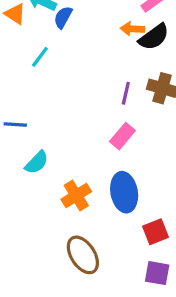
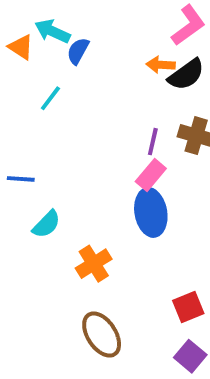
pink rectangle: (122, 136) -> (151, 175), moved
blue ellipse: (124, 192) -> (151, 212), moved
purple square: (157, 273) -> (190, 356), turned 30

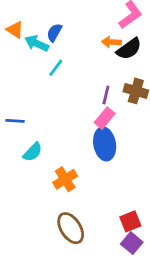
cyan arrow: (52, 31) -> (37, 43), moved
cyan line: (50, 98) -> (56, 68), moved
red square: (188, 307) -> (130, 221), moved

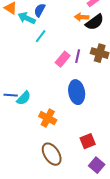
pink rectangle: (105, 118) -> (63, 59), moved
blue line: (15, 121) -> (11, 95), moved
orange cross: (65, 179) -> (48, 118), turned -30
red square: (130, 221) -> (88, 141), moved

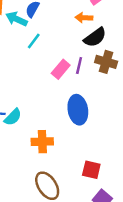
black semicircle: (95, 22) -> (95, 37), moved
orange cross: (48, 118) -> (42, 142), turned -30
red square: (88, 141) -> (91, 170), turned 35

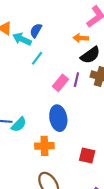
blue ellipse: (78, 110) -> (58, 118), moved
red square: (91, 170) -> (87, 155), moved

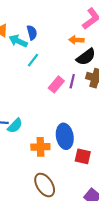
blue semicircle: (36, 31) -> (32, 33), turned 136
blue ellipse: (58, 118) -> (65, 136), moved

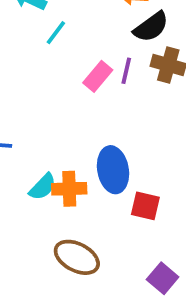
cyan semicircle: (15, 126) -> (43, 187), moved
brown ellipse: (45, 185) -> (77, 257), turned -30

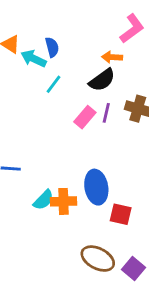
black semicircle: (151, 27) -> (102, 80), moved
brown ellipse: (77, 257) -> (98, 259), moved

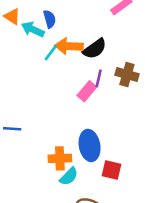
orange arrow: (112, 57) -> (69, 46), moved, size x1.5
pink rectangle: (85, 117) -> (87, 91), moved
cyan semicircle: (43, 200) -> (69, 176), moved

